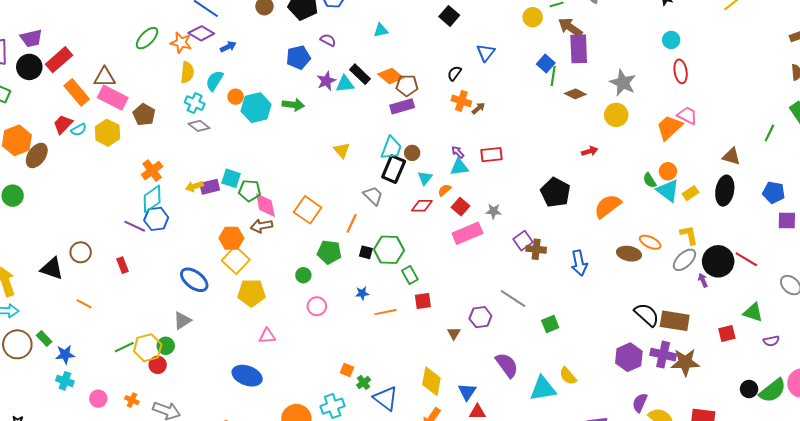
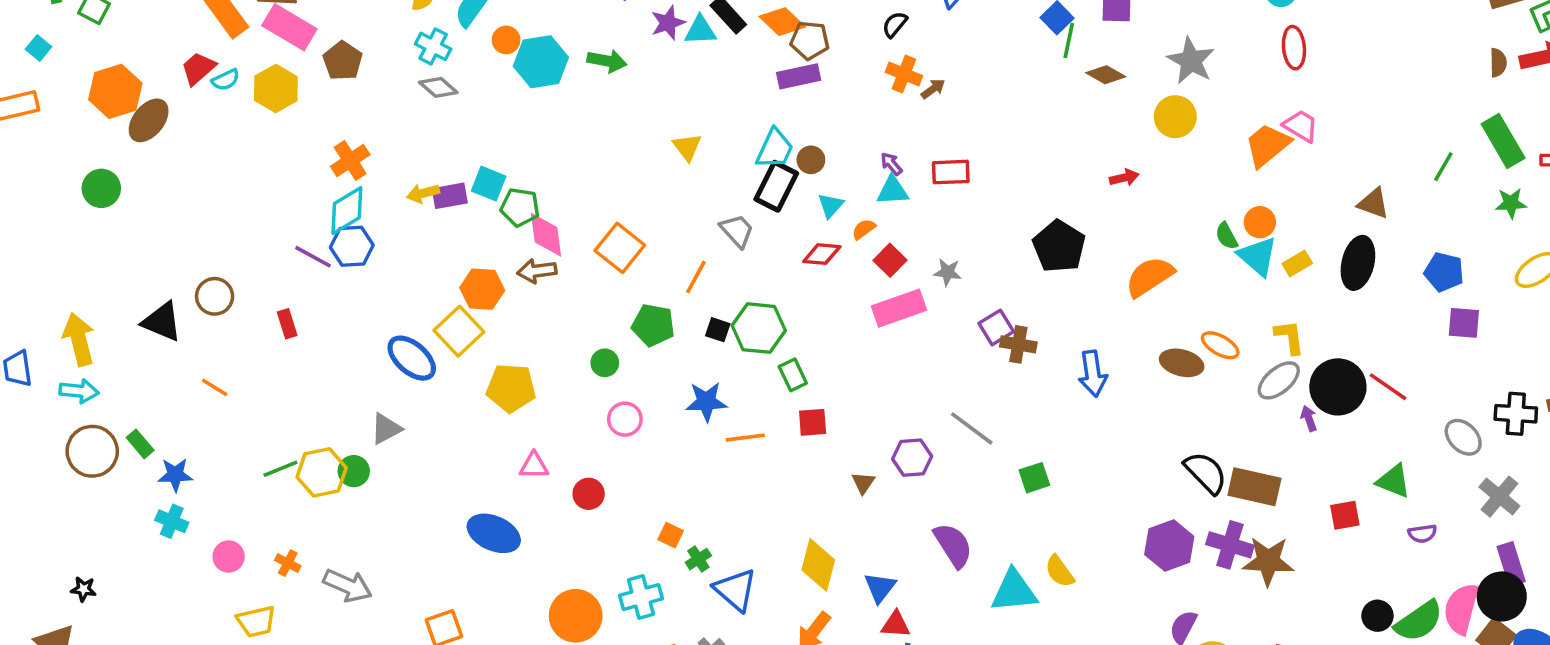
yellow square: (236, 260) -> (459, 331), moved
blue star: (362, 293) -> (706, 402), size x1.6
red circle: (158, 365) -> (589, 494), moved

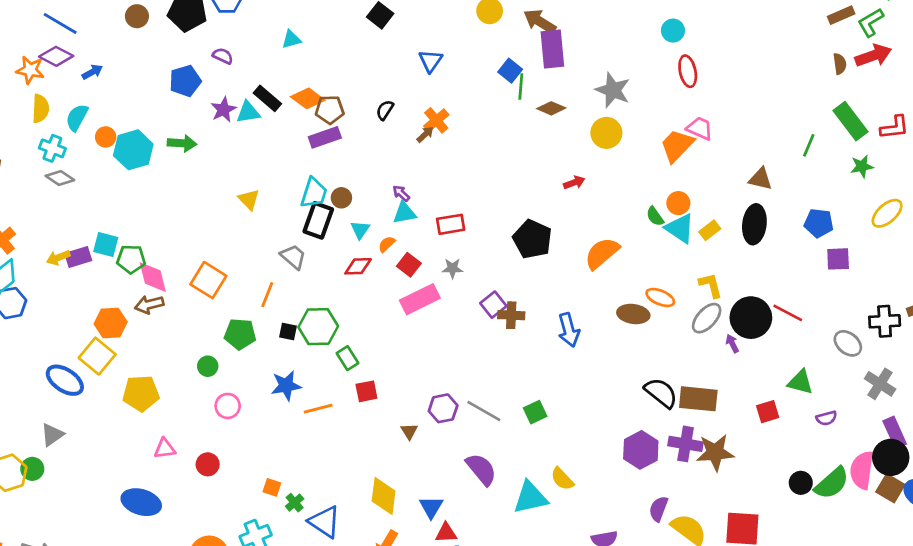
black semicircle: (895, 24) -> (385, 110), moved
orange cross: (904, 74) -> (436, 120), moved, turned 35
red rectangle: (951, 172) -> (451, 224), moved
gray line: (972, 428) -> (484, 411), moved

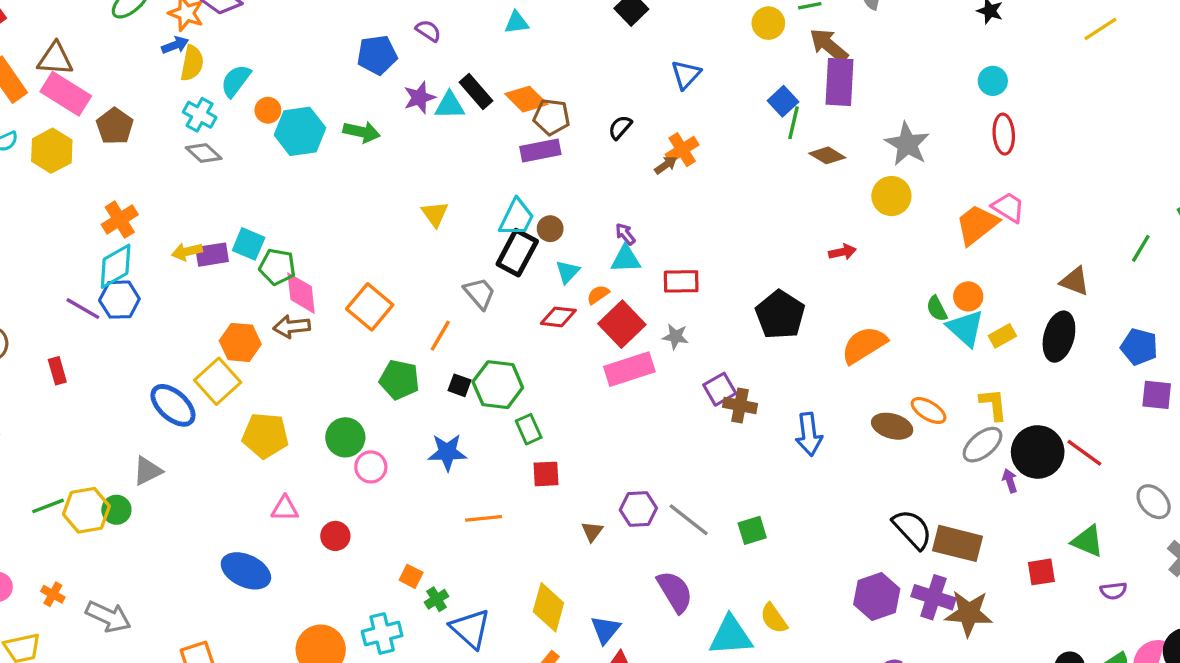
blue arrow: (92, 72) -> (175, 45), moved
red square: (409, 265) -> (622, 324), size x1.5
green circle: (208, 366) -> (345, 437), moved, size x1.5
orange line: (318, 409) -> (483, 518), moved

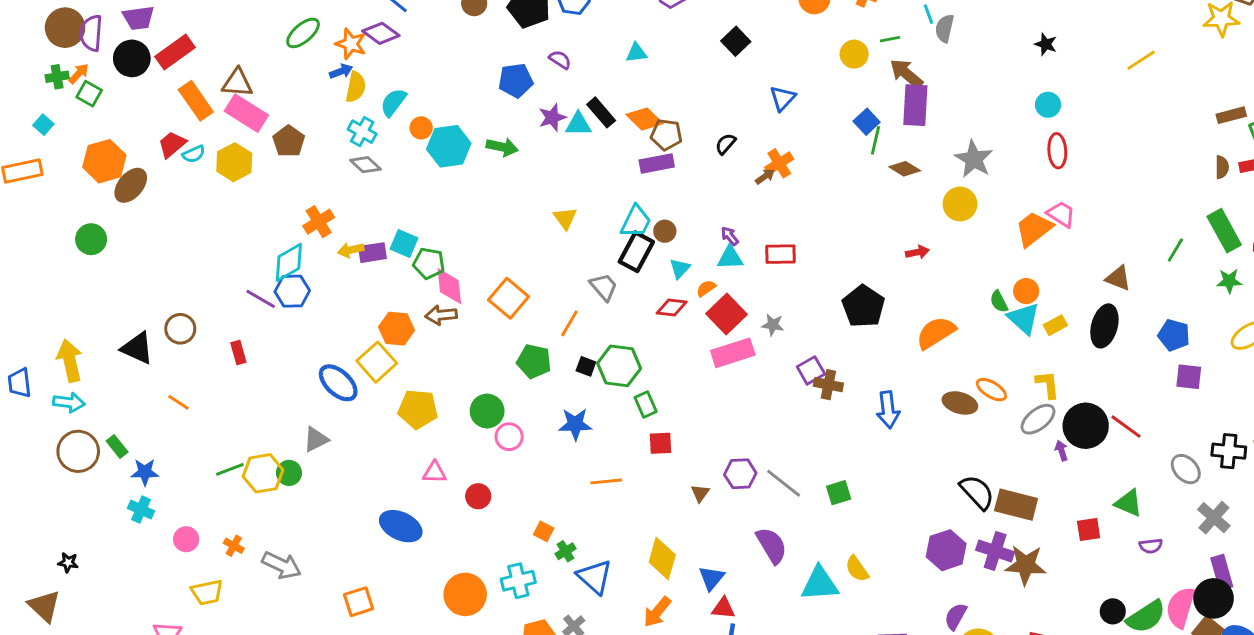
orange cross: (120, 220) -> (319, 222), moved
red rectangle: (681, 281) -> (780, 254), moved

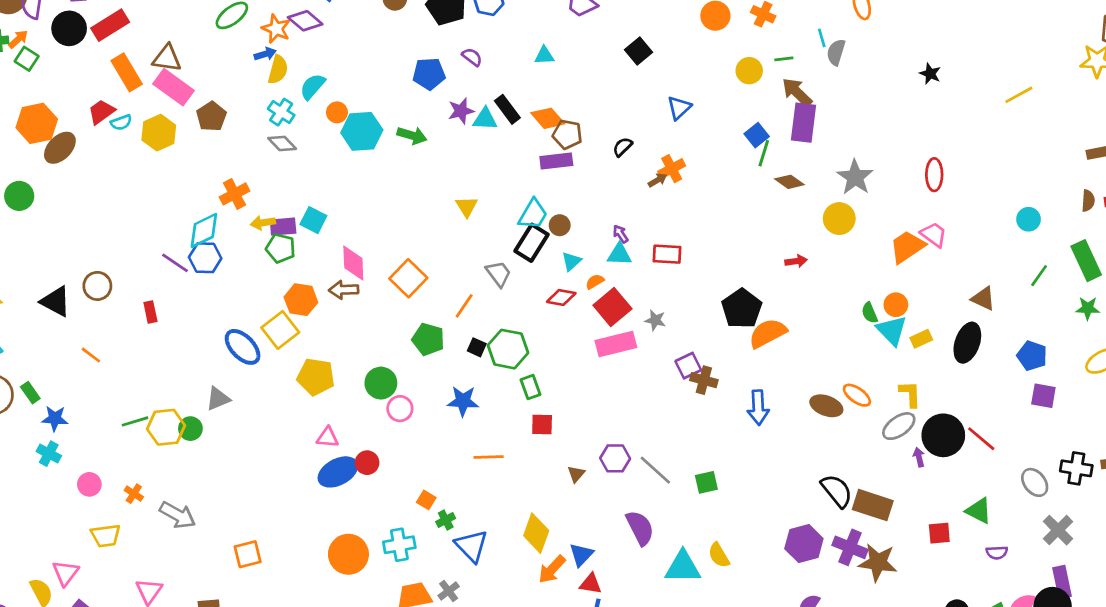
cyan circle: (1048, 105) -> (1029, 219), moved
green pentagon: (429, 263) -> (281, 248), moved
orange semicircle: (936, 333) -> (768, 333), moved
blue ellipse: (401, 526) -> (338, 472), moved, turned -57
orange arrow: (657, 612) -> (552, 569), moved

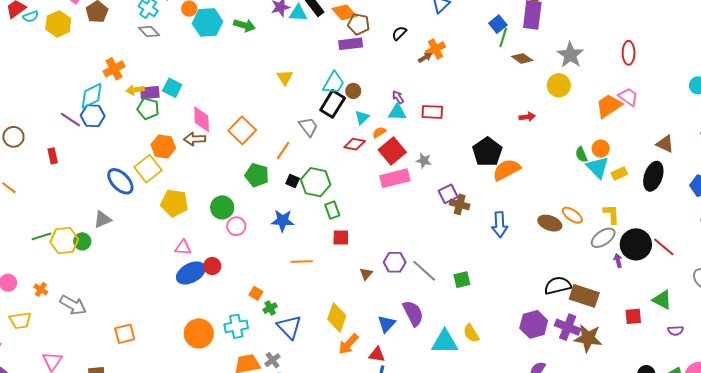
black semicircle: (837, 491) -> (558, 286), turned -64
blue triangle: (581, 555) -> (387, 324), moved

